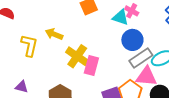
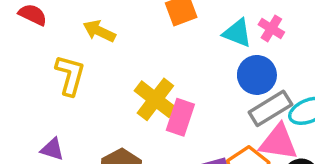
pink cross: (132, 11) -> (271, 28), moved
yellow arrow: (54, 34) -> (99, 31), moved

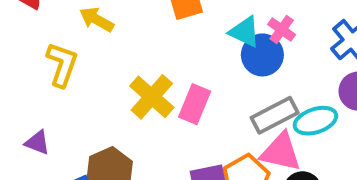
blue circle: (257, 75) -> (262, 55), moved
pink rectangle: (180, 117) -> (195, 104), moved

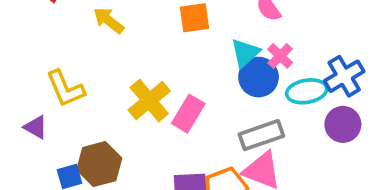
cyan triangle: (245, 32) -> (245, 53), turned 44
yellow L-shape: (62, 64) -> (65, 89), moved, turned 129
cyan ellipse: (315, 121) -> (307, 91), moved

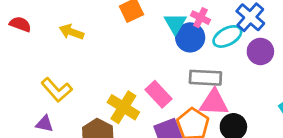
yellow cross: (149, 101) -> (123, 107), moved
pink rectangle: (188, 114) -> (158, 94), moved, turned -56
gray rectangle: (261, 135) -> (205, 78), turned 40

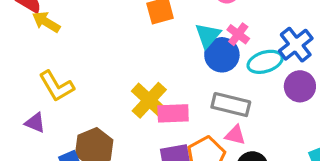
yellow arrow: (71, 32) -> (46, 22), moved
pink rectangle: (158, 94) -> (173, 113), turned -60
pink triangle: (214, 103) -> (235, 135), size x0.6
yellow cross: (123, 107) -> (149, 100), moved

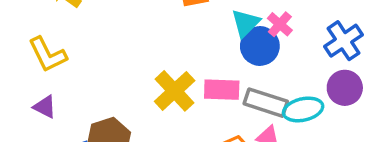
cyan ellipse: (265, 62) -> (303, 109), moved
yellow L-shape: (57, 86) -> (48, 55), moved
pink rectangle: (173, 113) -> (222, 90), moved

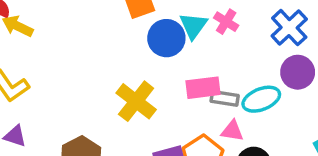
blue circle: (260, 46) -> (166, 38), moved
pink rectangle: (222, 90) -> (203, 88), moved
gray rectangle: (266, 103) -> (225, 98), size x0.7

